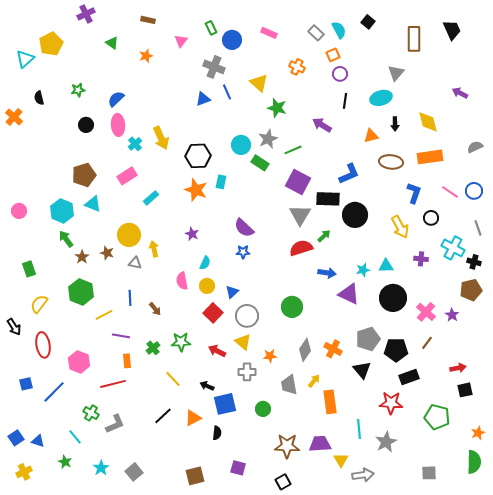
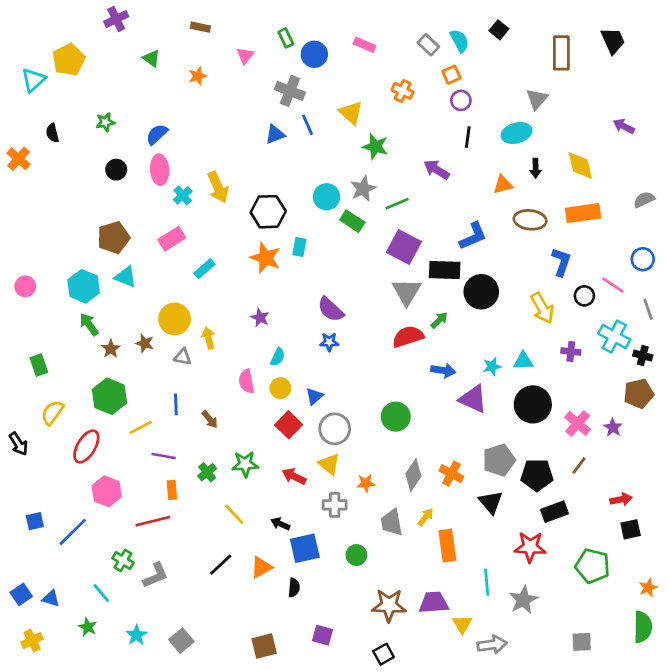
pink line: (450, 192) -> (613, 285), moved
red ellipse: (43, 345) -> (86, 446), moved, turned 40

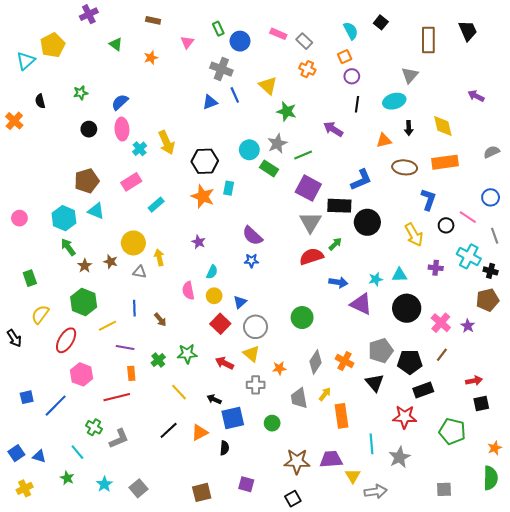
gray rectangle: (428, 45) -> (304, 41), moved

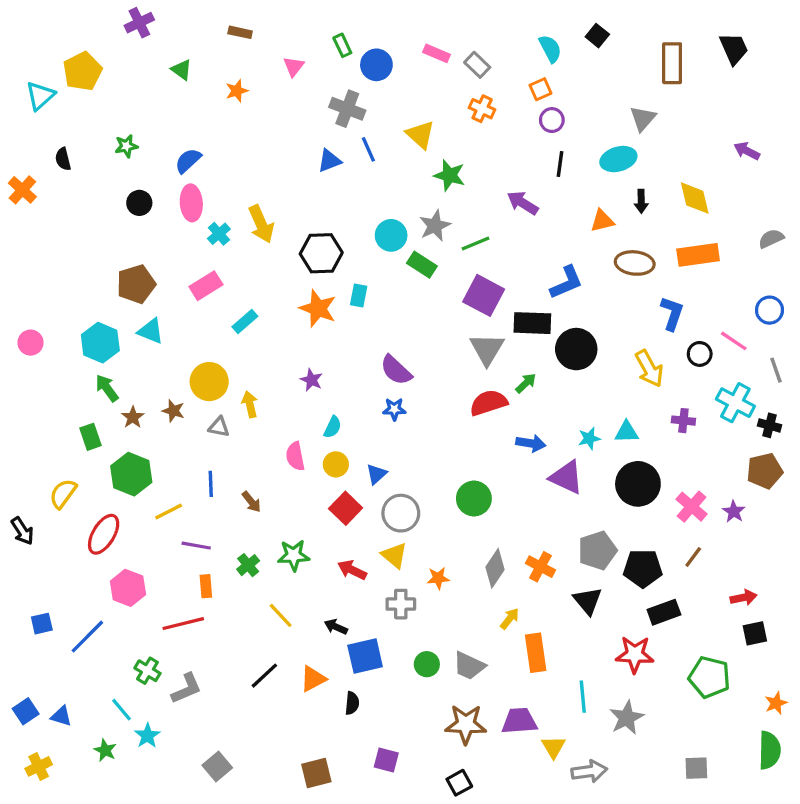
green rectangle: (30, 278) -> (91, 437), moved
gray trapezoid: (299, 398) -> (469, 666), moved, turned -55
cyan star: (104, 484) -> (147, 736), moved

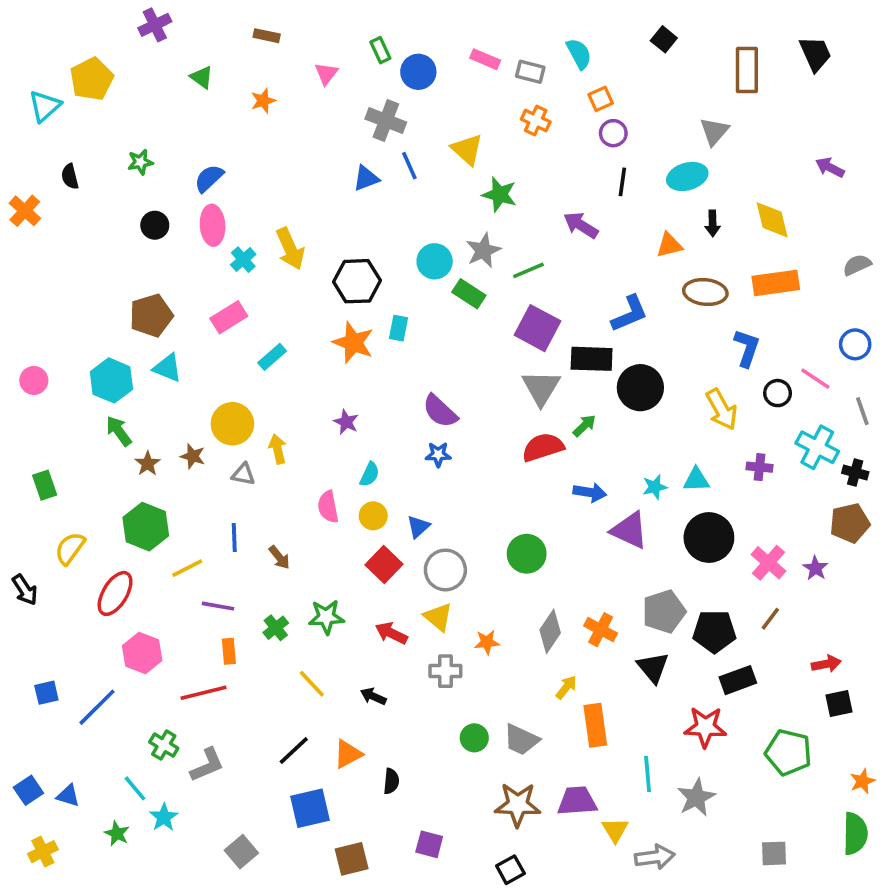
cyan semicircle: (550, 49) -> (579, 54), moved
gray rectangle: (477, 65) -> (530, 72), turned -30
green rectangle: (91, 437) -> (45, 485), moved
blue square: (365, 656) -> (310, 808), moved

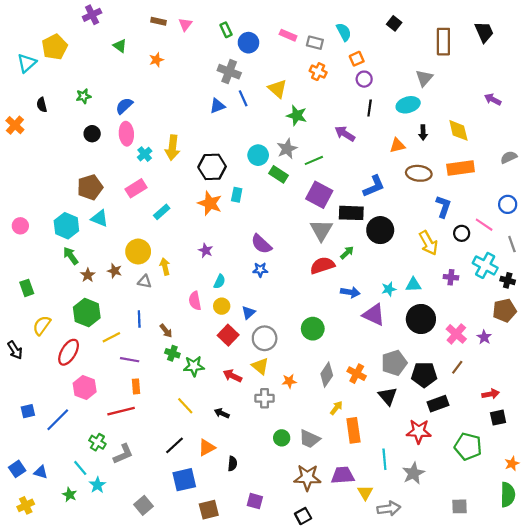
pink triangle: (326, 74) -> (185, 24), moved
yellow arrow: (290, 249) -> (172, 148), turned 30
green cross: (276, 628) -> (172, 353), moved, turned -32

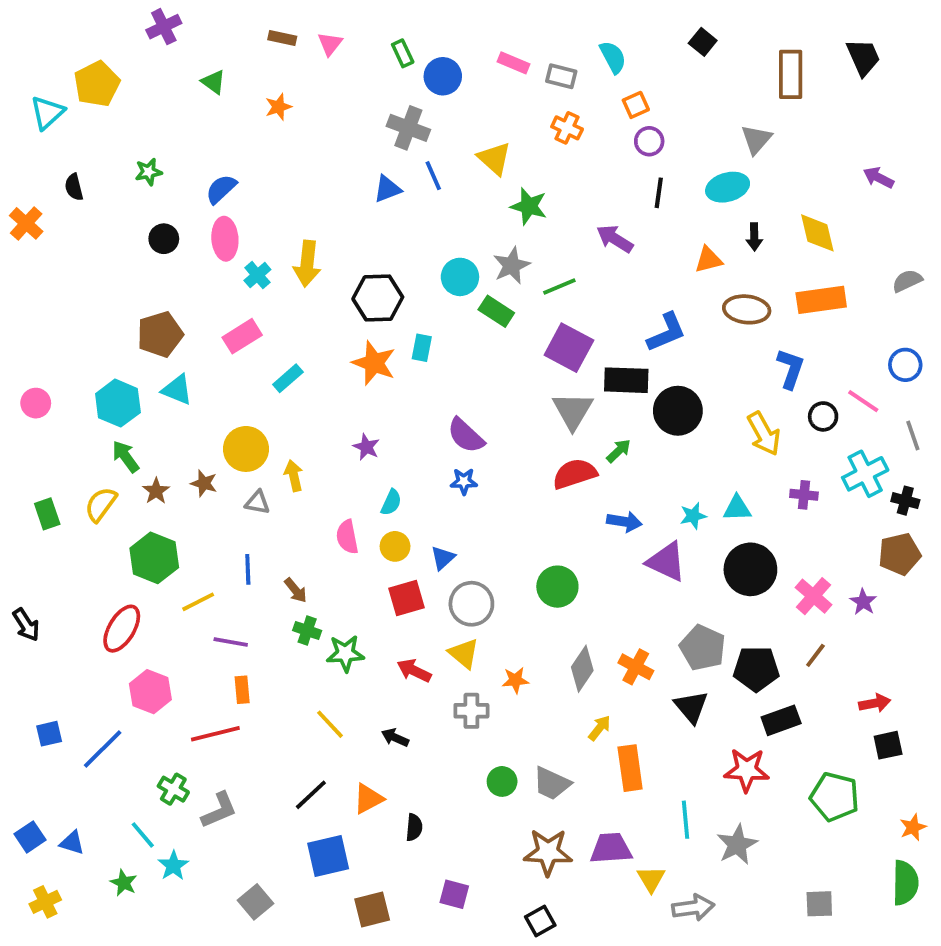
cyan cross: (485, 265) -> (865, 474), turned 35
yellow semicircle: (42, 325) -> (101, 504), moved
red square: (228, 335) -> (406, 598), turned 30
gray pentagon: (394, 363) -> (703, 648), turned -30

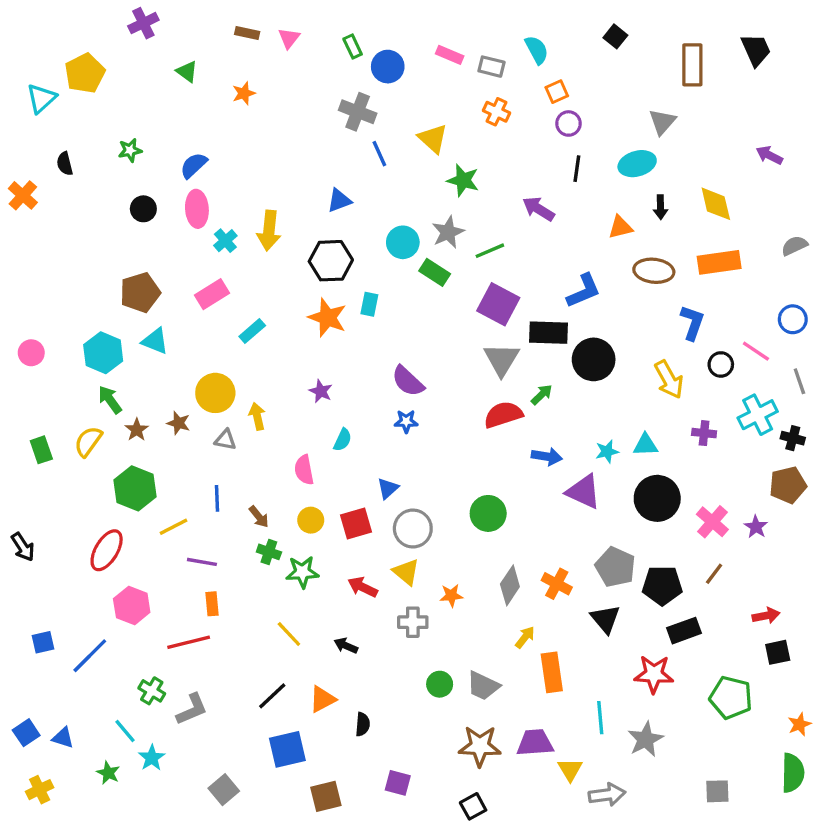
blue triangle: (387, 189) -> (339, 200), moved
yellow circle: (395, 546) -> (311, 520), moved

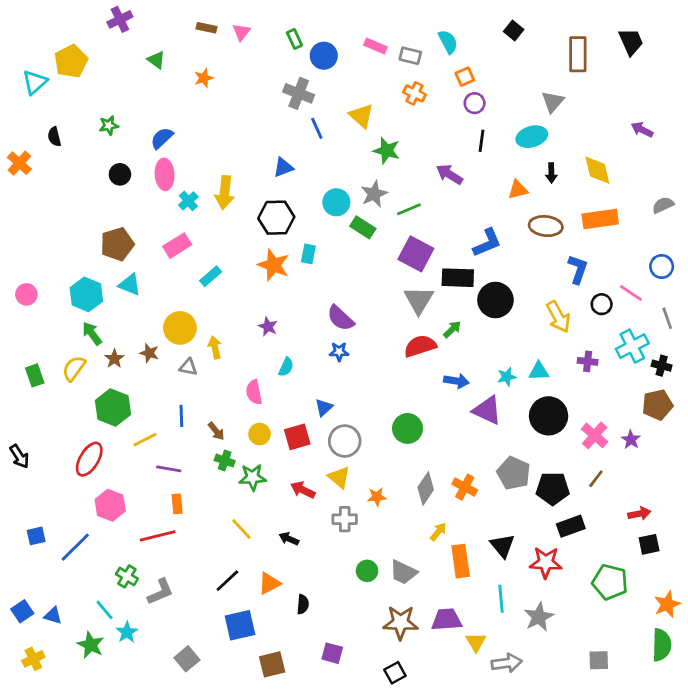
black triangle: (605, 619) -> (502, 546), moved
orange star: (799, 724) -> (667, 604), size x1.4
green star: (108, 773) -> (91, 645), size x1.4

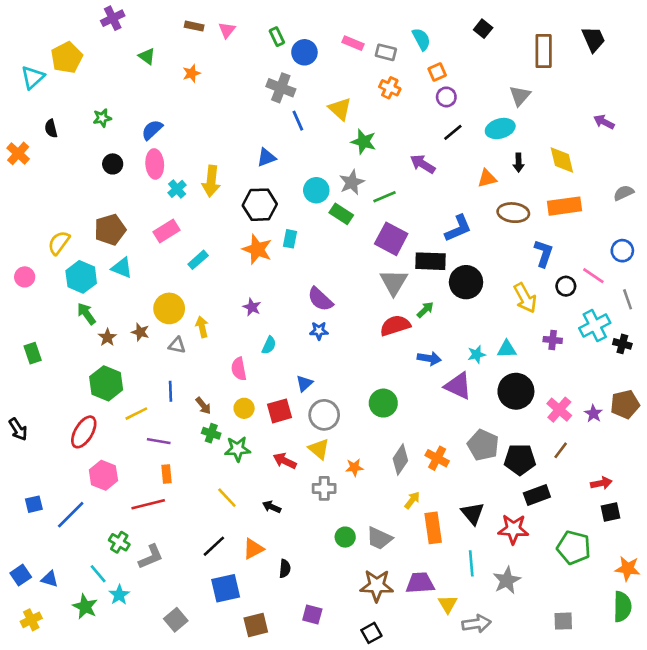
black line: (482, 141) -> (453, 132), turned 42
yellow semicircle: (74, 368) -> (59, 243), moved
brown pentagon: (657, 405) -> (625, 404), moved
orange star: (667, 604) -> (628, 569), turned 30

